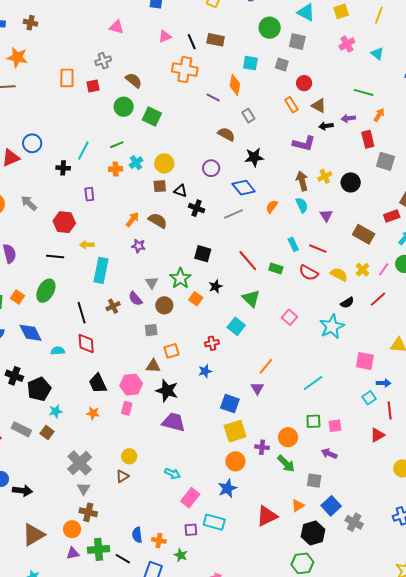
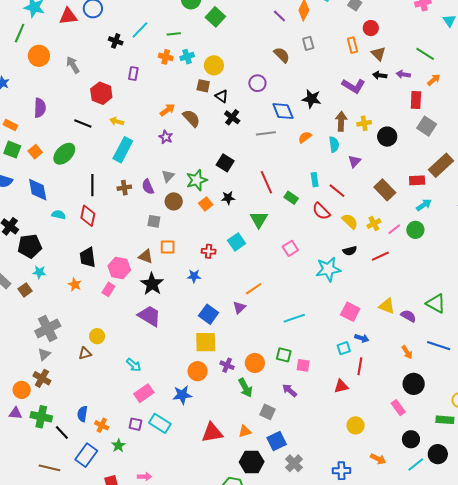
black star: (254, 157) -> (312, 99), moved

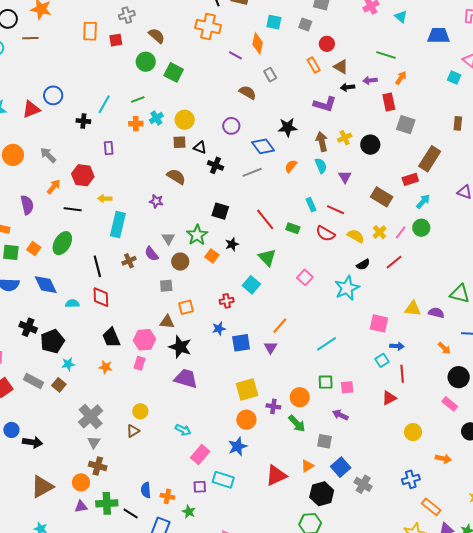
orange arrow: (167, 110) -> (54, 187), moved
blue square: (209, 314) -> (241, 343), moved, turned -30

